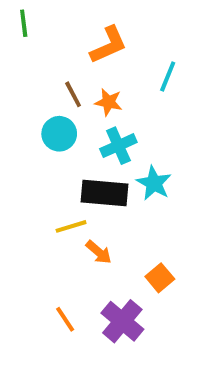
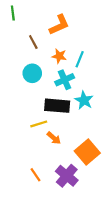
cyan line: (168, 77) -> (80, 59), moved
brown line: (73, 94) -> (33, 42), moved
orange square: (160, 278) -> (87, 152), size x1.6

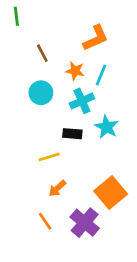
orange L-shape: (59, 25) -> (96, 38), moved
black rectangle: (57, 106) -> (72, 134), size x0.6
orange arrow: (54, 138) -> (57, 188), moved, turned 96

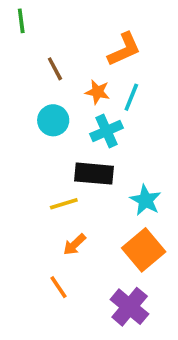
cyan star: (107, 127) -> (146, 200), moved
black rectangle: (72, 134) -> (94, 174), size x1.5
purple cross: (85, 223) -> (130, 307), moved

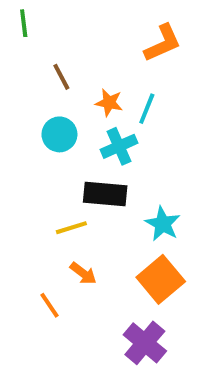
orange L-shape: (124, 49) -> (163, 43), moved
orange arrow: (74, 245) -> (83, 273), turned -100
orange line: (59, 287) -> (50, 305), moved

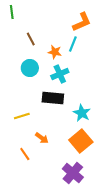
cyan line: (147, 109) -> (73, 44), moved
yellow line: (71, 228) -> (22, 116), moved

